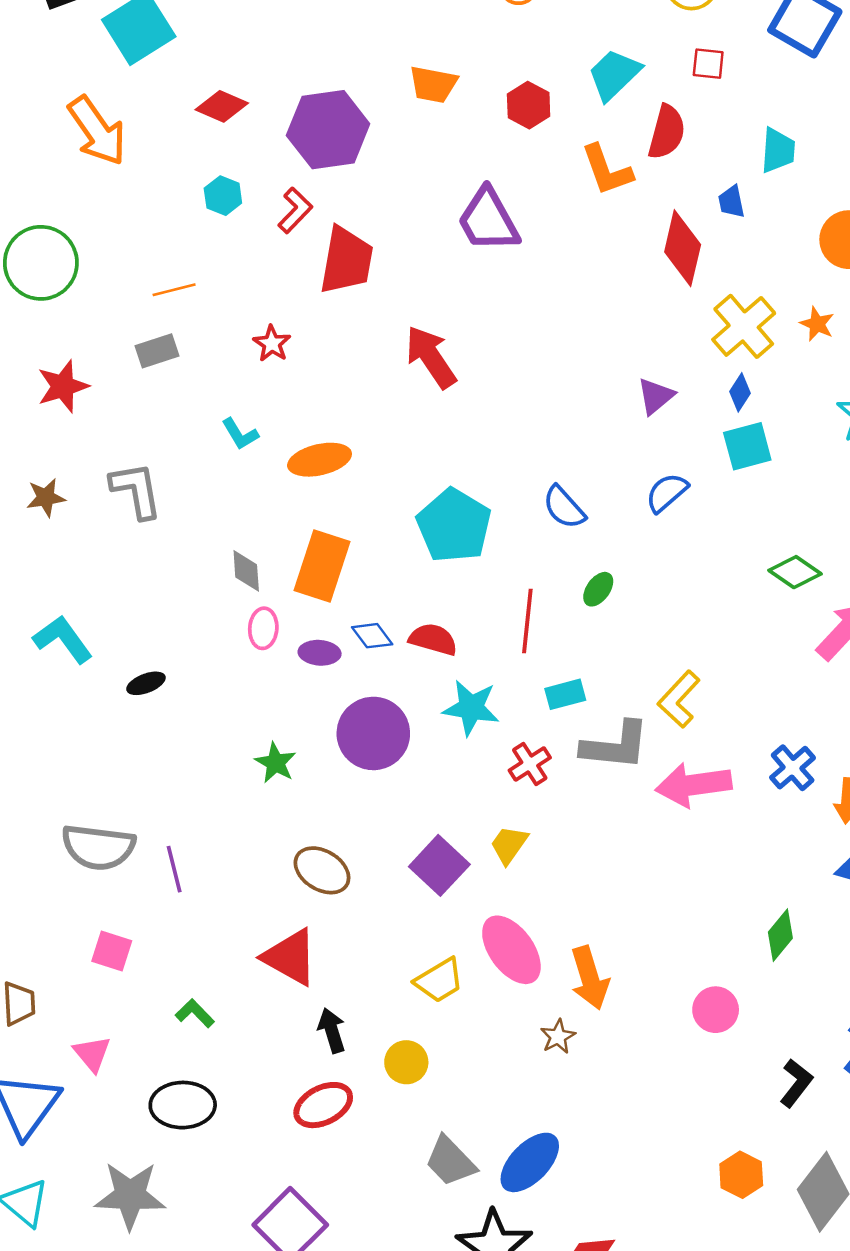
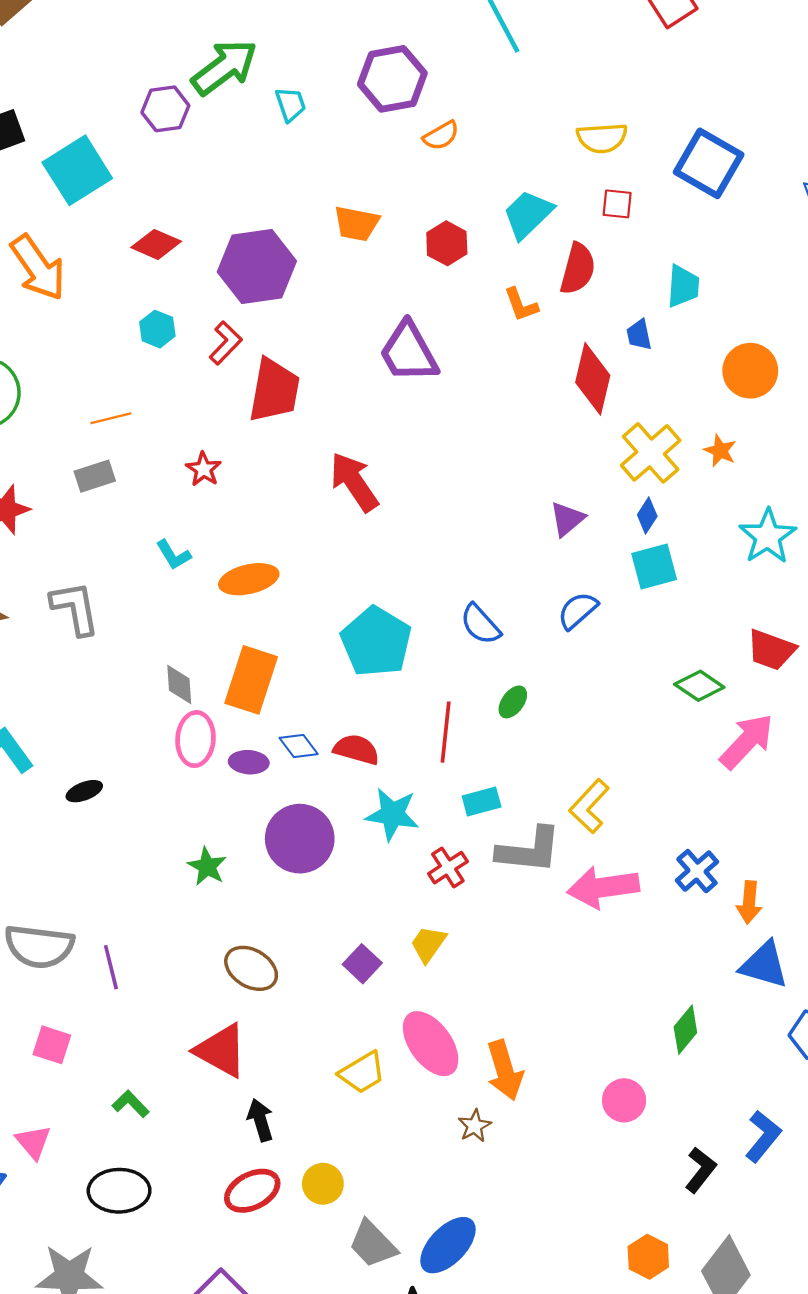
orange L-shape: (607, 170) -> (521, 305), size x0.7
pink ellipse: (263, 628) -> (195, 739), size x1.4
purple square: (439, 865) -> (362, 964), size x0.7
yellow circle: (406, 1062) -> (323, 1184), moved

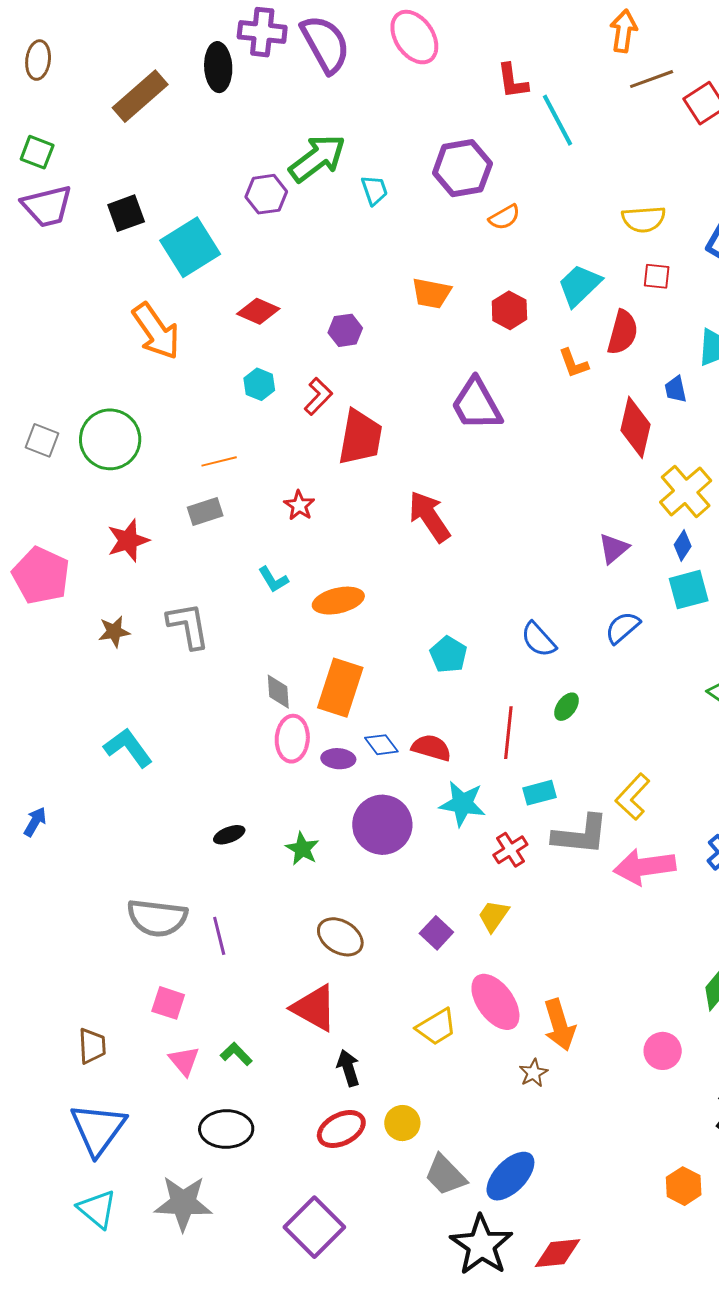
purple hexagon: (257, 266) -> (345, 330), size x0.5
cyan pentagon: (376, 642) -> (448, 655), size x0.6
black ellipse: (84, 791) -> (229, 835), moved
pink triangle: (33, 1142) -> (184, 1061), moved

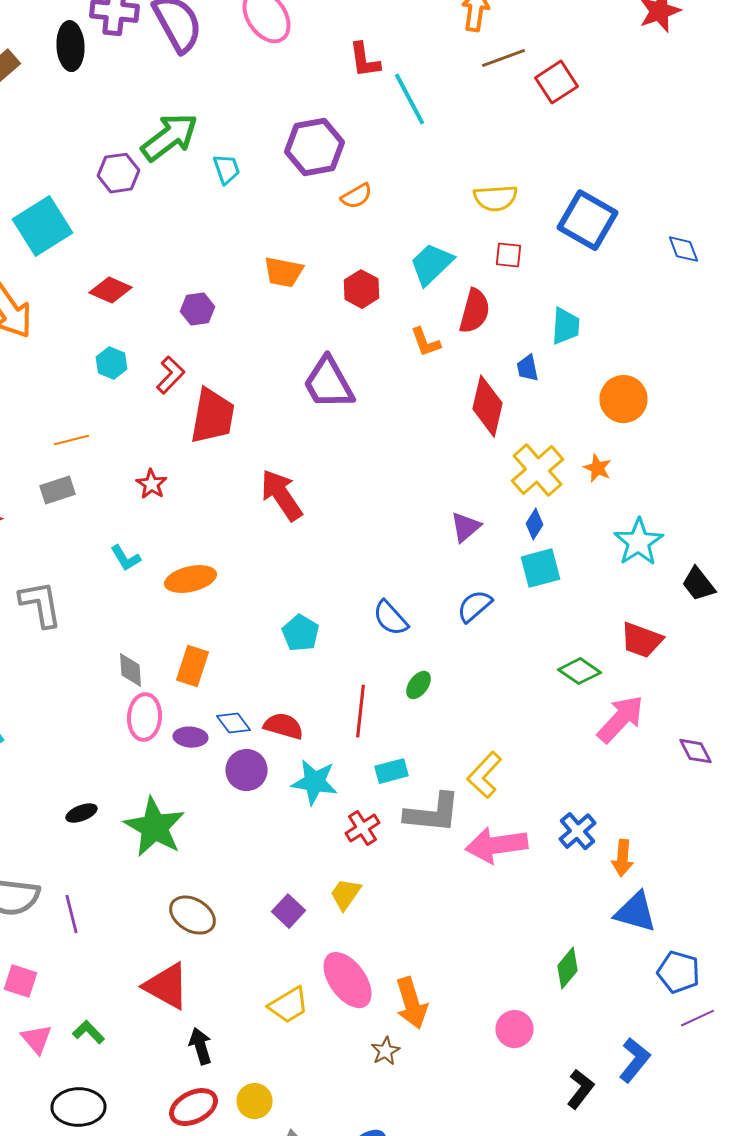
orange rectangle: (340, 688) -> (192, 666), size x0.7
purple circle: (382, 825) -> (246, 770), moved, size x0.7
green star: (302, 849) -> (154, 827), size x1.8

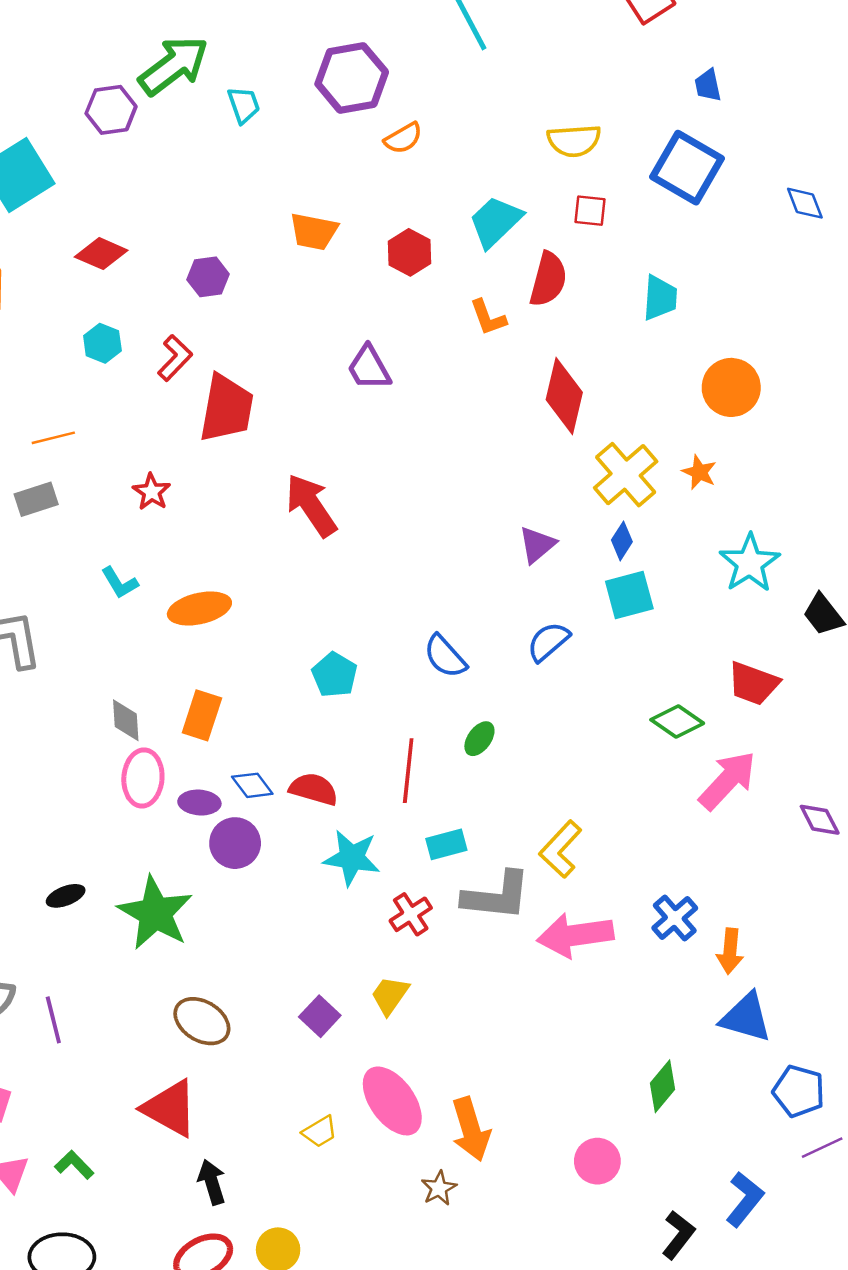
blue trapezoid: (528, 368) -> (708, 85), moved
purple trapezoid: (328, 383) -> (369, 368), size x0.7
purple circle: (246, 770) -> (235, 843), moved
yellow trapezoid: (288, 1005) -> (320, 1132), size x0.7

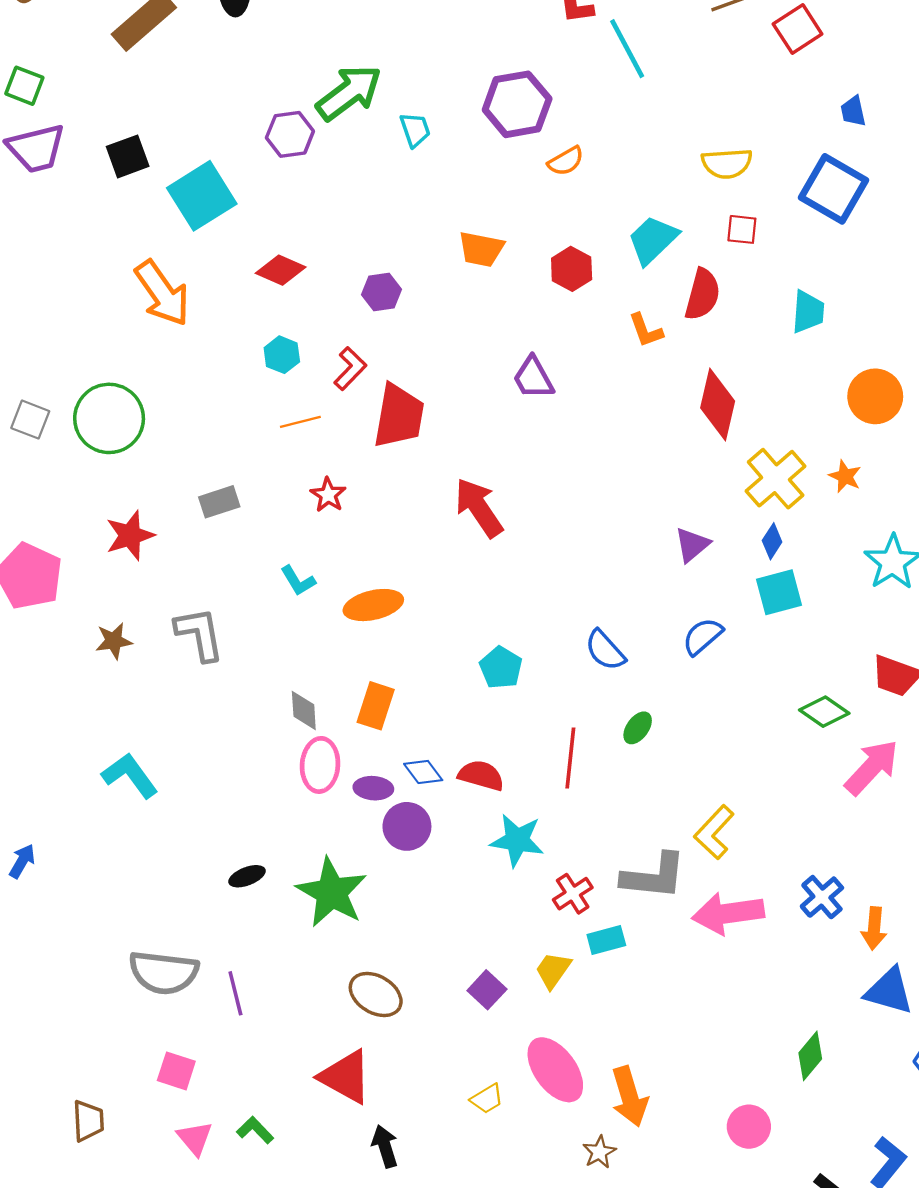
orange line: (53, 438) -> (300, 422), moved
cyan rectangle: (446, 844) -> (606, 940), moved

